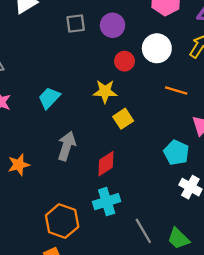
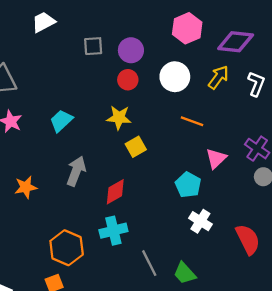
red circle: (124, 61) -> (128, 80), moved

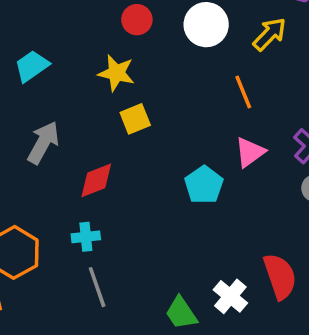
orange line: (192, 121) -> (243, 92), moved, turned 40
white cross: (200, 221) -> (230, 296), moved
cyan cross: (113, 231) -> (86, 237), size x0.7
gray line: (149, 263) -> (97, 287), moved

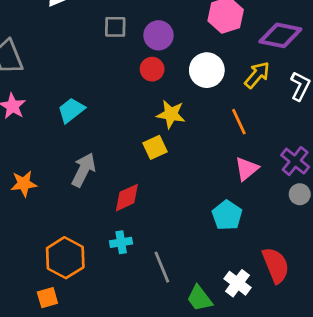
yellow star: (116, 73) -> (171, 114), moved
cyan pentagon: (204, 185) -> (227, 215), moved
gray line: (97, 287) -> (162, 267), moved

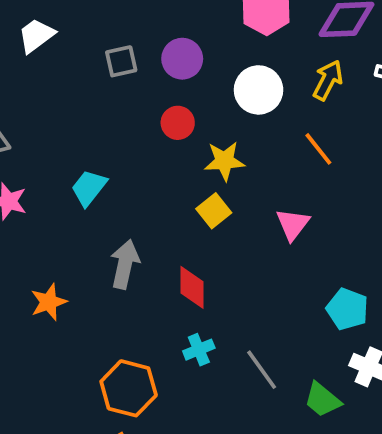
red circle: (152, 69) -> (178, 123), moved
pink triangle: (247, 169) -> (293, 224), moved
red diamond: (127, 198) -> (192, 287), turned -52
cyan pentagon: (227, 215) -> (347, 309), moved

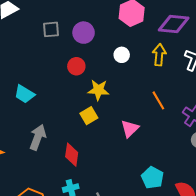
yellow arrow: (328, 80) -> (159, 55), turned -30
white circle: (259, 90) -> (122, 55), size x0.6
orange line: (318, 149) -> (158, 100), moved
cyan trapezoid: (89, 188) -> (24, 94), turned -105

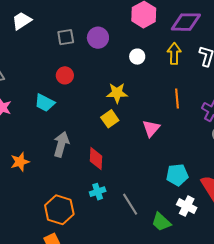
red circle: (76, 66) -> (65, 75), moved
orange line: (158, 100) -> (177, 98), turned 30
cyan pentagon: (152, 178) -> (177, 175), turned -30

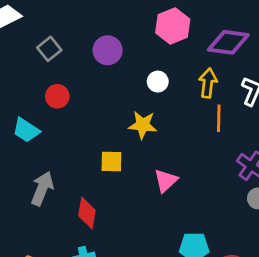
gray square: (66, 37) -> (49, 49), moved, turned -36
yellow star: (117, 93) -> (143, 125), moved
orange line: (177, 98) -> (219, 118), moved
yellow square: (110, 119) -> (111, 161), turned 30

